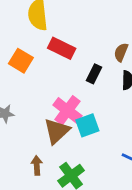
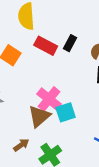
black rectangle: (94, 74) -> (70, 43), moved
brown arrow: (37, 165) -> (21, 145), turned 56

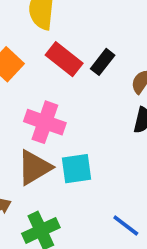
pink cross: (49, 99) -> (45, 122), moved, turned -30

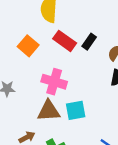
brown triangle: (34, 167) -> (49, 111), turned 30

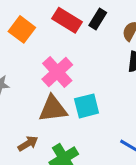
pink cross: (54, 82) -> (57, 72), turned 35

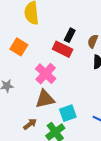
red rectangle: (67, 20) -> (63, 49), moved
cyan square: (87, 106) -> (68, 113), moved

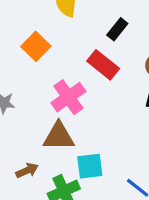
black rectangle: (70, 35) -> (117, 29), moved

